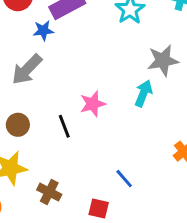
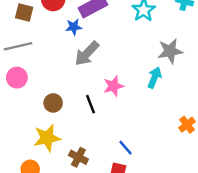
gray arrow: (27, 69) -> (87, 53), moved
blue line: (124, 179) -> (125, 148), moved

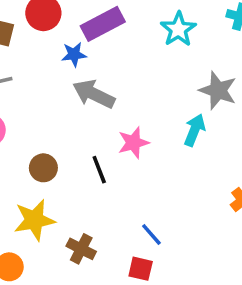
gray star: (170, 51) -> (218, 90), turned 30
gray arrow: (87, 53) -> (94, 94), turned 72

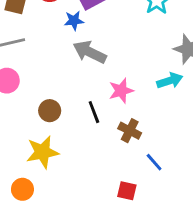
cyan arrow: (195, 130) -> (170, 81), turned 50
blue line: (151, 234) -> (154, 162), moved
brown cross: (81, 249) -> (130, 131), moved

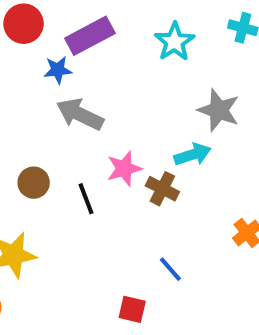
brown circle: (50, 111) -> (34, 183), moved
brown cross: (130, 131) -> (162, 189), moved

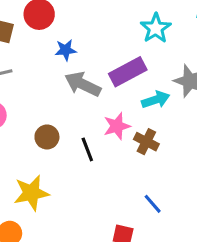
purple rectangle: (90, 36) -> (128, 72), moved
cyan arrow: (193, 154) -> (156, 100), moved

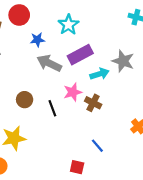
cyan star: (156, 28) -> (68, 25), moved

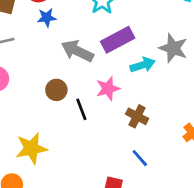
blue star: (37, 40) -> (47, 18), moved
brown circle: (25, 100) -> (56, 90), moved
brown cross: (93, 103) -> (137, 116), moved

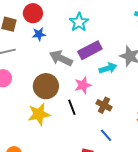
brown circle: (56, 90) -> (46, 86), size x1.6
black line: (81, 109) -> (72, 107), moved
yellow star: (31, 148) -> (39, 114), moved

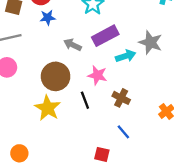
gray arrow: (61, 58) -> (73, 45), size x0.7
pink star: (83, 85) -> (97, 75), turned 30
yellow star: (39, 114) -> (48, 108), turned -30

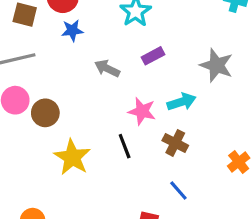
purple rectangle: (105, 36) -> (153, 56), size x0.6
cyan arrow: (126, 56) -> (182, 102), moved
brown circle: (56, 76) -> (45, 113), moved, size x0.7

